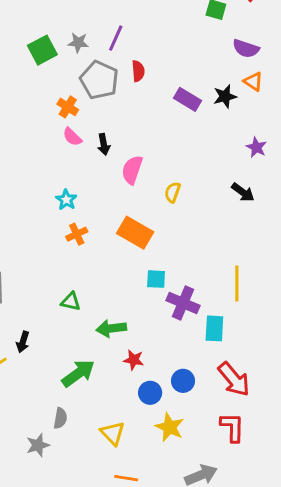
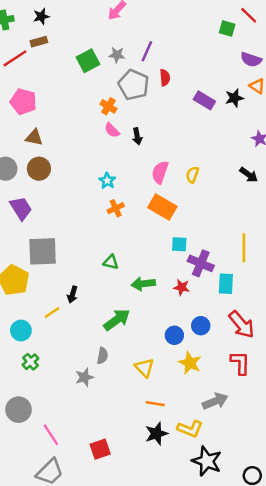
pink semicircle: (132, 170) -> (160, 172), moved
red star: (134, 360) -> (182, 287), moved

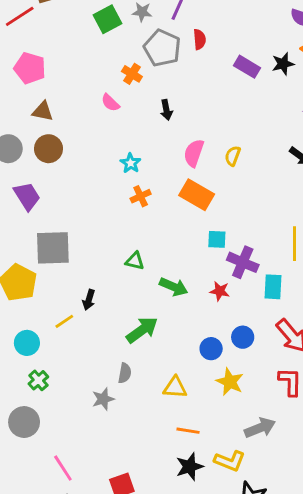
pink semicircle: (112, 130) -> (110, 103), moved
green arrow: (143, 284) -> (174, 287), turned -150
yellow triangle: (144, 368) -> (175, 388), turned -42
gray circle: (19, 410) -> (24, 422), moved

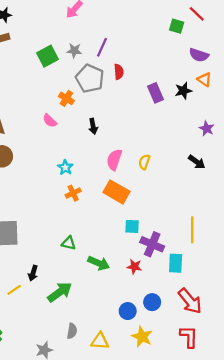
purple rectangle: (247, 67) -> (155, 93), turned 36
green arrow: (142, 330) -> (60, 292), moved
gray semicircle: (125, 373) -> (72, 331), moved

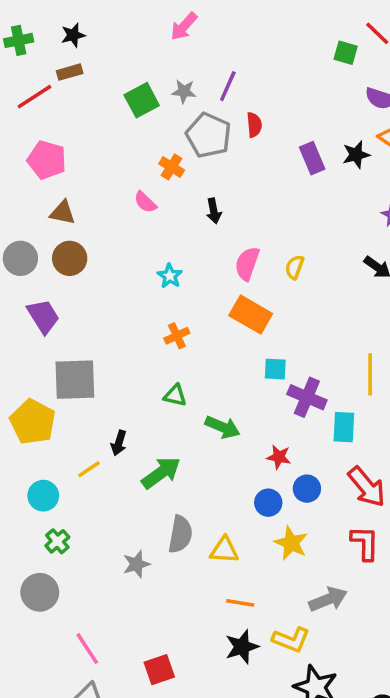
orange cross: (73, 193) -> (177, 336), moved
red star: (134, 267) -> (279, 457), moved
gray semicircle: (72, 331) -> (180, 534), size x1.5

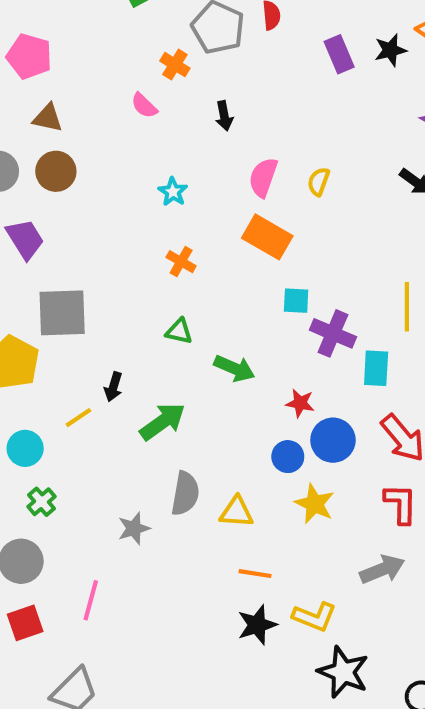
orange cross: (177, 336) -> (181, 262), turned -35
blue circle: (307, 489) -> (333, 440), size x1.4
gray arrow: (328, 599) -> (382, 569), moved
pink line: (87, 649) -> (91, 600), moved, turned 48
red square: (159, 670) -> (25, 623), moved

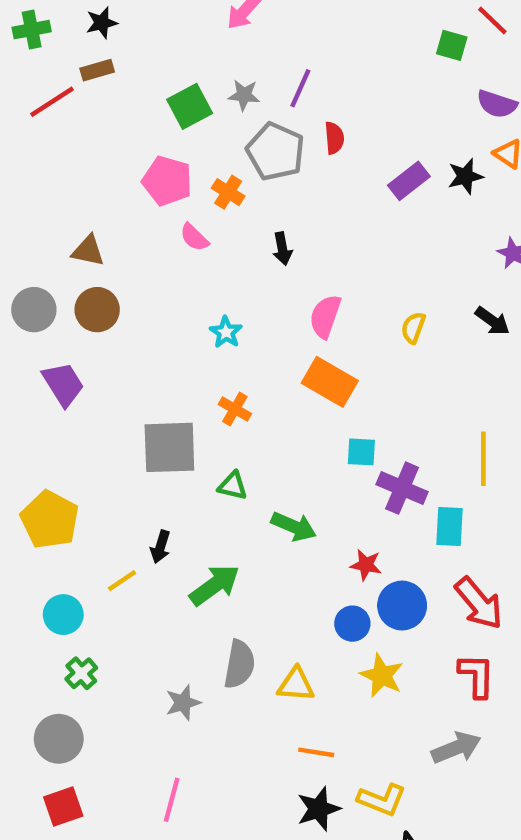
purple rectangle: (339, 54) -> (409, 181), turned 75
pink pentagon: (29, 56) -> (167, 181), moved
yellow semicircle: (319, 182) -> (413, 328), moved
gray square: (62, 313) -> (169, 447), moved
pink line: (91, 600) -> (172, 800), moved

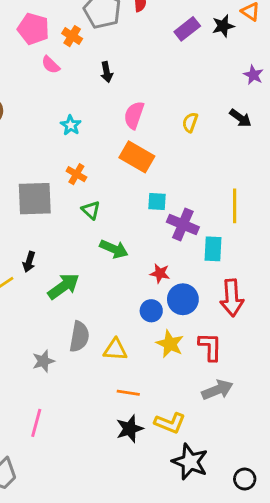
green triangle: (233, 486) -> (91, 210), moved, turned 30
red arrow: (479, 603) -> (232, 298), turned 36
red L-shape: (477, 676) -> (210, 347), moved

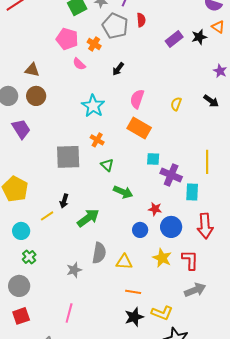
black arrow: (107, 72) -> (118, 69), turned 48
cyan star: (71, 125) -> (93, 106), size x1.6
blue circle: (151, 311) -> (140, 230), moved

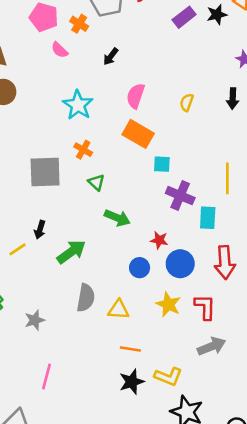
black arrow: (211, 101) -> (233, 98), turned 56
cyan square: (153, 159) -> (162, 164), moved
gray star: (74, 270) -> (35, 320), moved

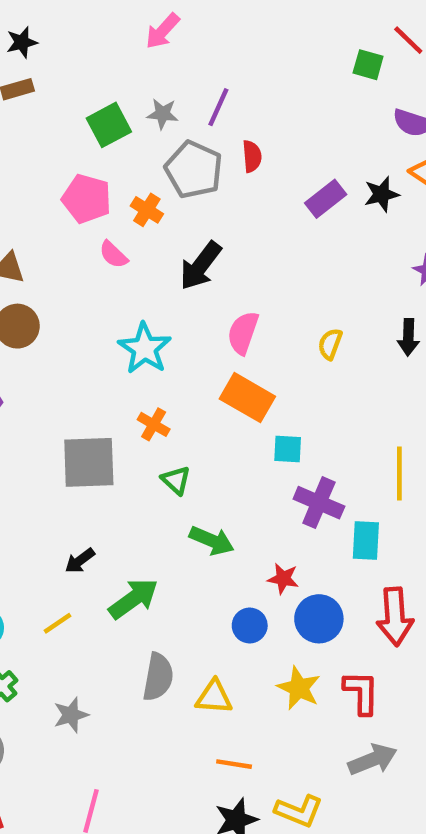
black arrow: (111, 57) -> (201, 266), size x1.6
black arrow: (40, 230) -> (80, 561), turned 36
yellow line: (18, 249) -> (58, 623), moved

